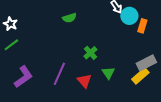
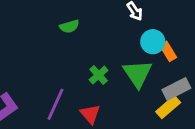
cyan circle: (129, 16) -> (153, 42), moved
orange rectangle: (142, 26) -> (168, 51), moved, turned -48
green triangle: (108, 73) -> (138, 74), moved, size x1.6

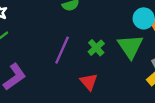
purple line: (56, 104) -> (62, 50), moved

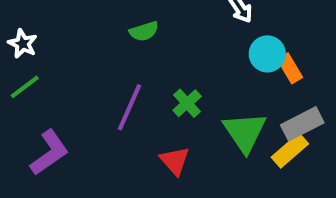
green triangle: (130, 46) -> (245, 132), moved

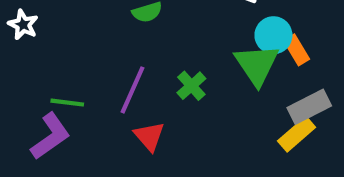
green line: (25, 87) -> (67, 103), moved, turned 44
green triangle: (245, 132) -> (257, 65), moved
red triangle: (175, 161) -> (149, 136), moved

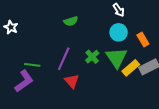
cyan circle: (273, 35) -> (119, 32), moved
green triangle: (257, 65) -> (117, 58), moved
yellow rectangle: (297, 134) -> (131, 68), moved

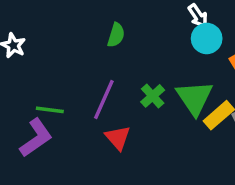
green semicircle: (71, 21) -> (116, 35), turned -56
cyan circle: (119, 32) -> (207, 38), moved

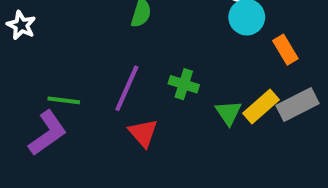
green cross: (153, 96) -> (184, 84), turned -30
green triangle: (194, 98) -> (228, 113), moved, size x0.6

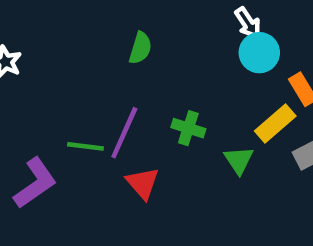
green line: (64, 100) -> (85, 146), moved
yellow rectangle: (261, 107) -> (275, 124), moved

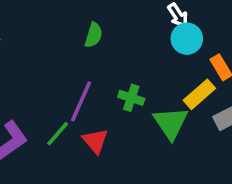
green line: (85, 146) -> (58, 134), moved, turned -56
green triangle: (239, 160) -> (171, 123), size x1.5

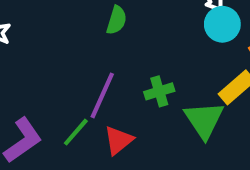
green cross: (131, 98) -> (159, 91), turned -35
red triangle: (95, 141) -> (119, 140), turned 32

